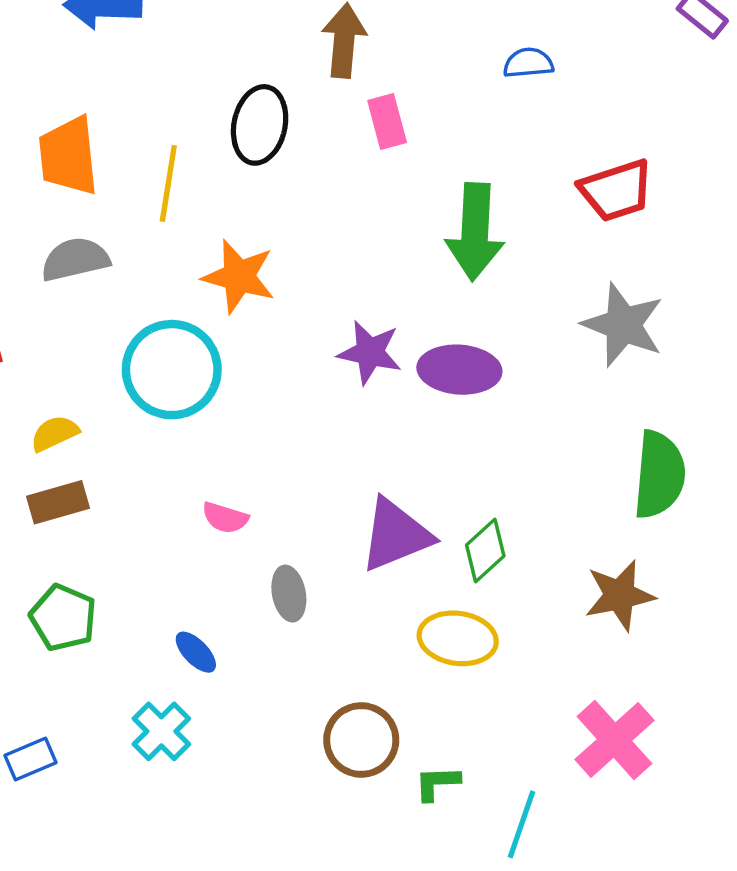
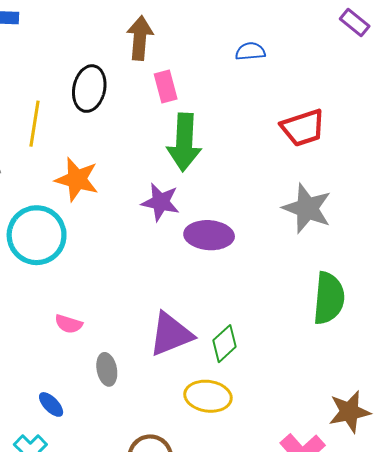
green arrow: (475, 232) -> (184, 142), moved
purple star: (370, 352) -> (160, 202), moved
brown star: (620, 595) -> (349, 412), moved

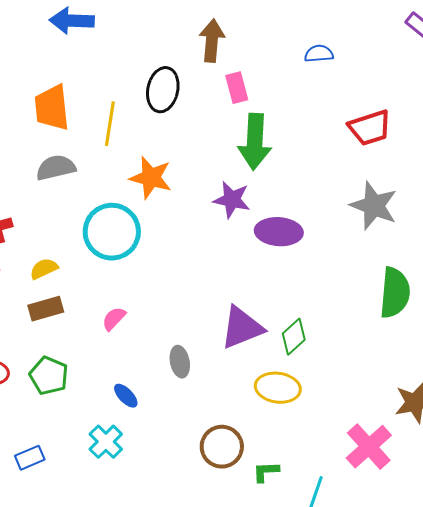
pink semicircle: (69, 324) -> (114, 319), moved, turned 116

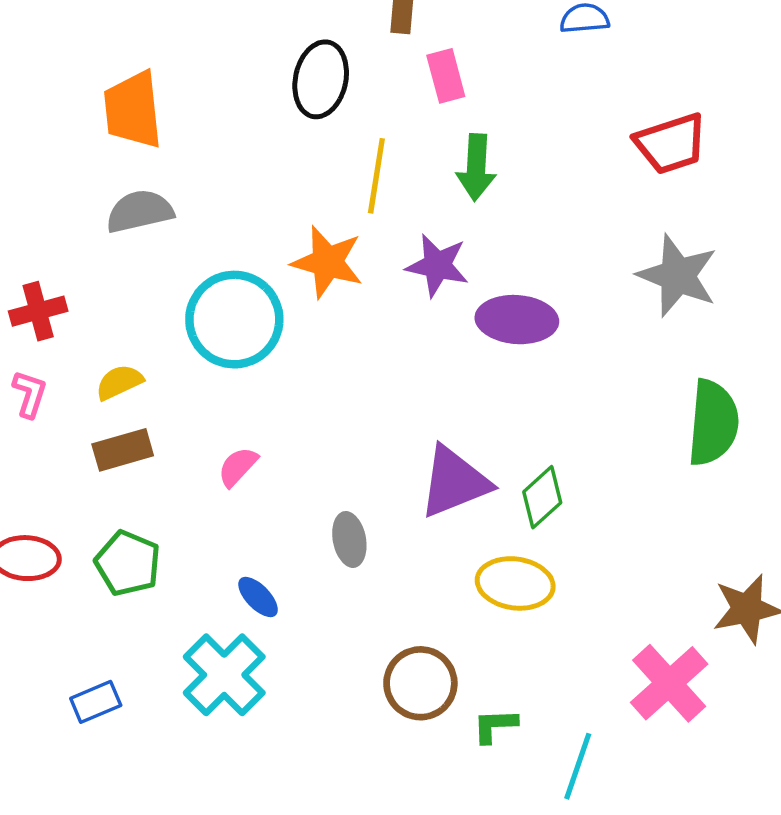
yellow line: (110, 124) -> (376, 176), moved
green arrow: (255, 142) -> (476, 167), size x0.7
orange star: (151, 178) -> (327, 262), moved
cyan cross: (106, 442) -> (224, 675), size x1.4

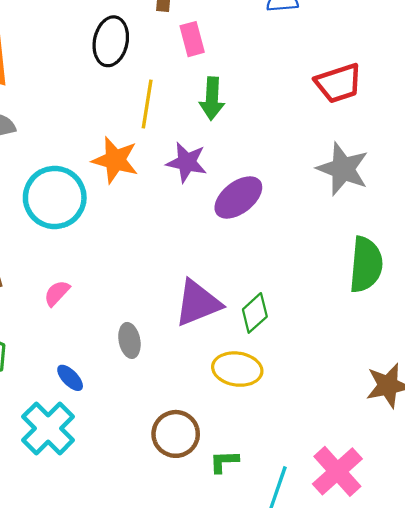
purple ellipse: (517, 320) -> (238, 197), turned -42
pink cross: (669, 683) -> (337, 471), moved

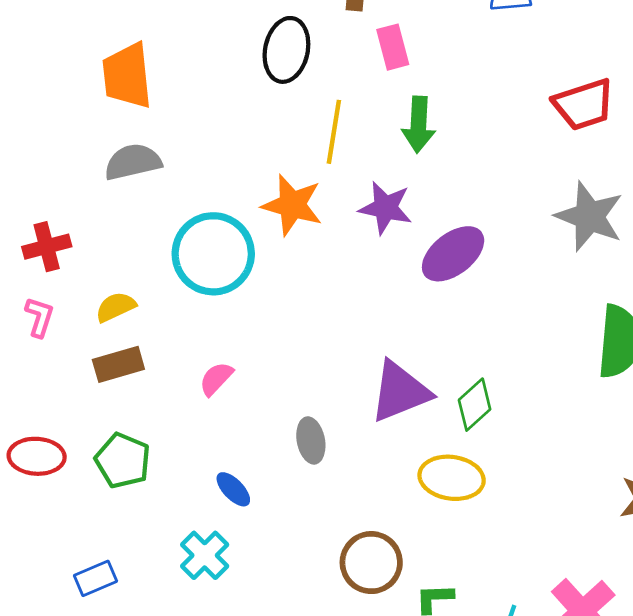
cyan cross: (48, 428) -> (205, 555), size x0.7

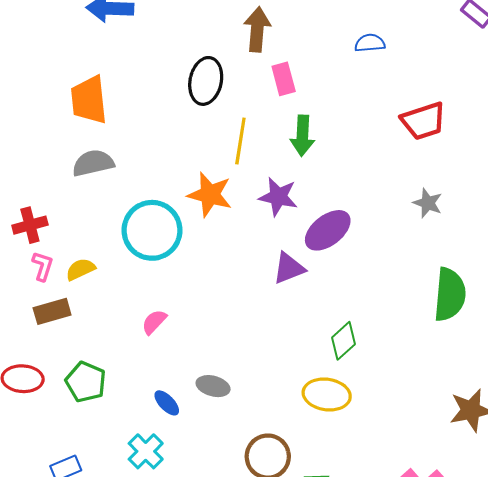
gray star: (589, 216) -> (428, 203), size x0.6
pink L-shape: (39, 317) -> (43, 266), moved
brown rectangle: (118, 364) -> (52, 311), moved
purple triangle: (400, 392) -> (289, 268), moved, size x0.7
gray ellipse: (311, 440) -> (213, 386), moved, turned -64

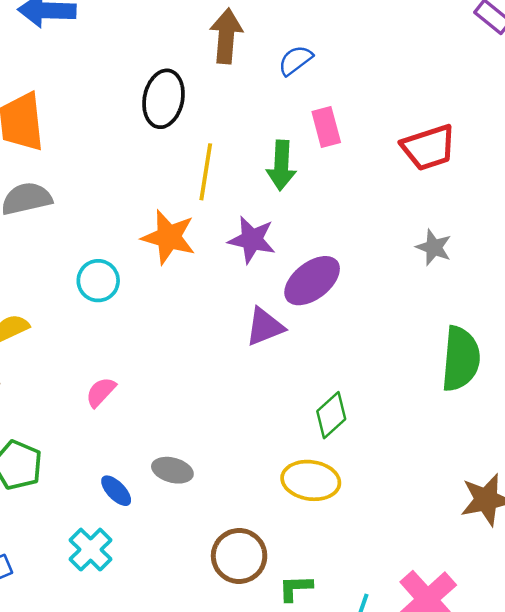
blue semicircle: (370, 43) -> (295, 60), moved, turned -32
pink rectangle: (284, 79) -> (326, 127), moved
cyan circle: (152, 230) -> (98, 281), size x0.6

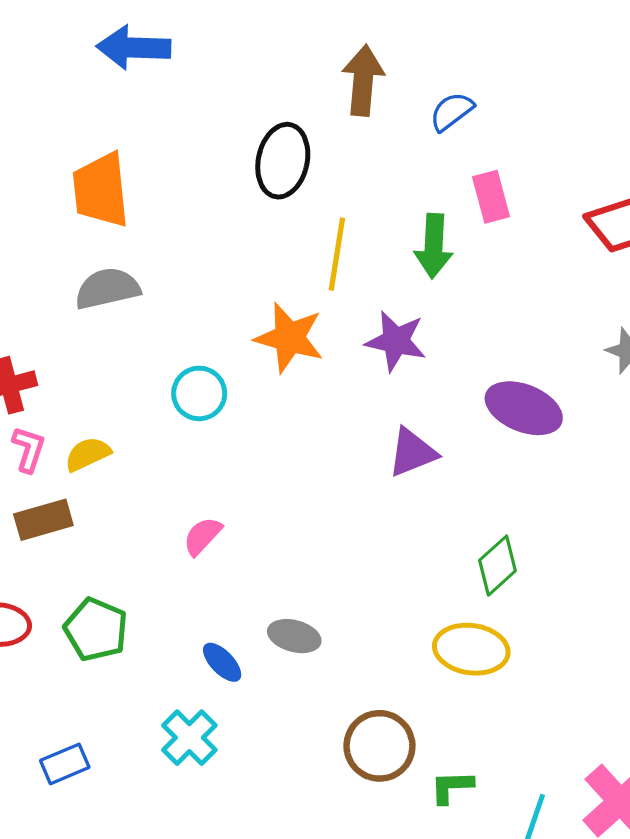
purple ellipse: (312, 281) -> (524, 408), moved, turned 60

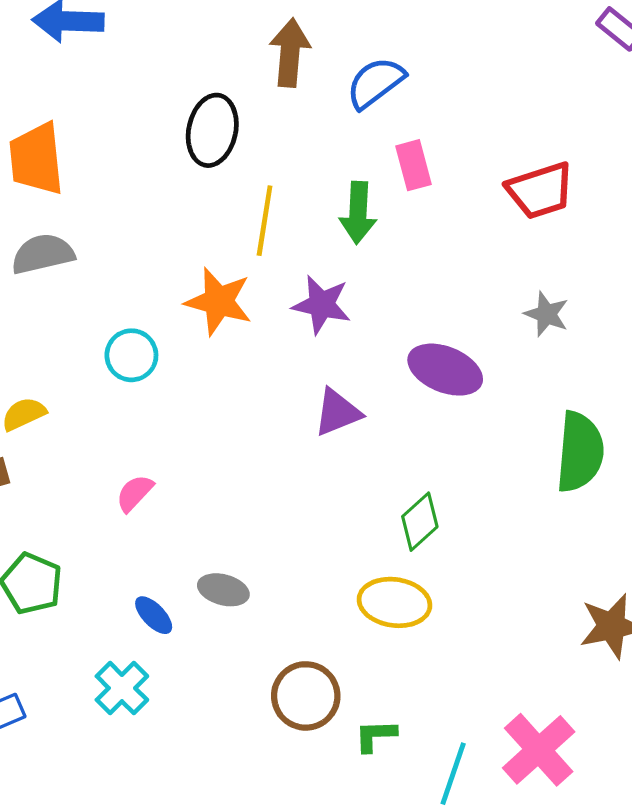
blue semicircle: (452, 111) -> (375, 83), size x1.4

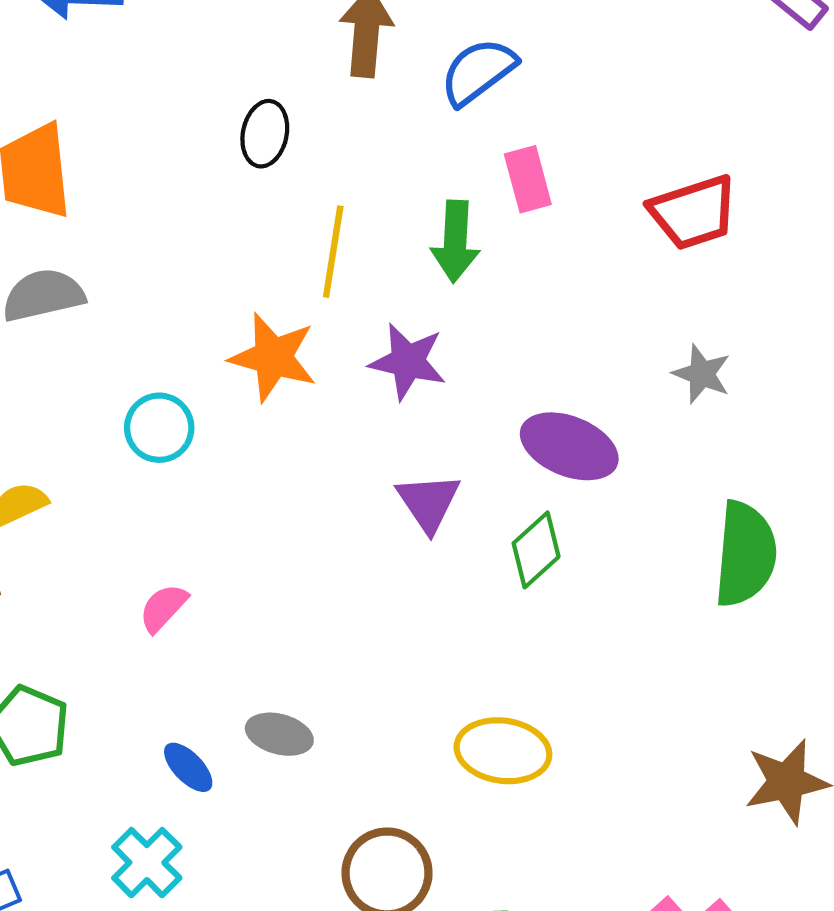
black ellipse: (212, 130) -> (265, 134), size x0.7
purple triangle: (337, 412) -> (428, 502), turned -42
green diamond: (420, 522) -> (536, 550), moved

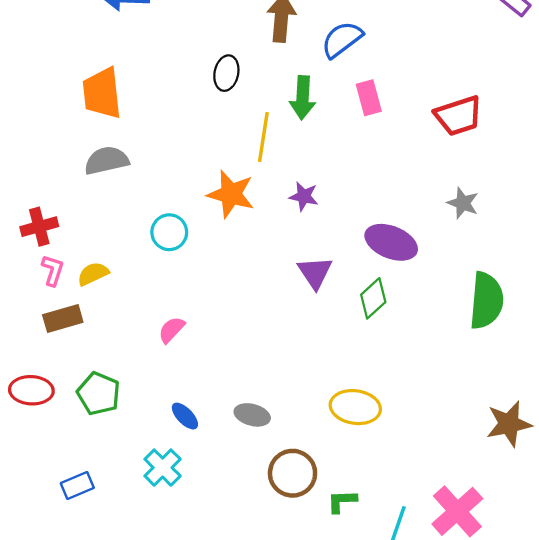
green arrow: (455, 241) -> (303, 98), moved
purple star: (408, 361) -> (304, 196), size x0.7
gray ellipse: (279, 734) -> (252, 415), moved

